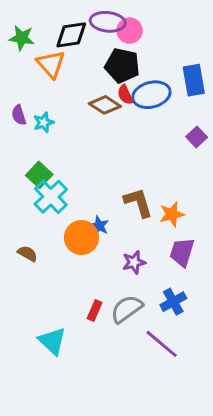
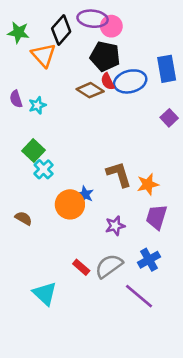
black diamond: (71, 35) -> (61, 30), turned -40
cyan cross: (51, 197) -> (44, 169), size x0.7
red rectangle: (95, 310) -> (81, 267), turned -72

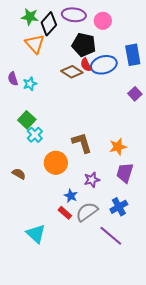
pink circle: (111, 26) -> (103, 21), moved
green star: (18, 32) -> (30, 17), moved
brown L-shape: (119, 174) -> (82, 143), moved
blue star: (85, 194) -> (71, 196), moved

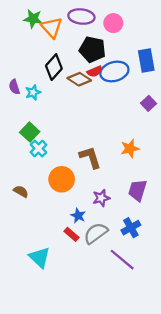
black diamond: (49, 24) -> (54, 67), moved
orange triangle: (35, 44) -> (52, 27), moved
red semicircle: (86, 65) -> (95, 71), turned -88
orange star: (118, 147) -> (130, 148), moved

